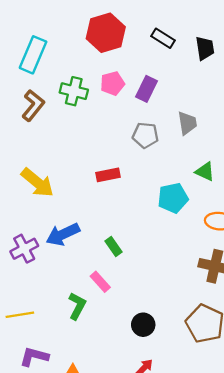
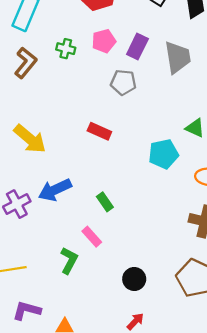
green cross: (74, 91) -> (66, 49), size x0.7
gray trapezoid: (187, 123) -> (178, 57), moved, size x1.4
gray pentagon: (145, 135) -> (123, 82), moved
red rectangle: (108, 175) -> (99, 131), turned 35

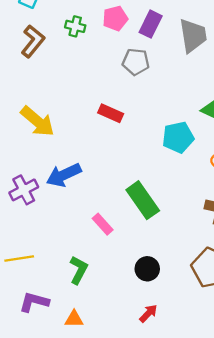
green rectangle: (105, 202) -> (143, 200), moved, size x1.8
green L-shape: (69, 261) -> (79, 270), moved

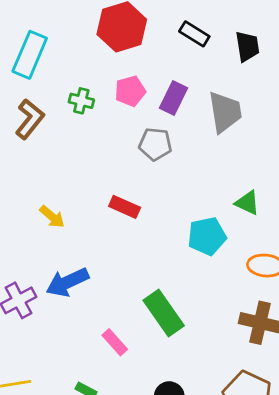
yellow arrow: (37, 121) -> (52, 217), moved, size x0.6

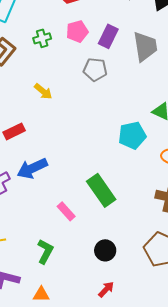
green cross: (81, 101) -> (42, 38), turned -30
red rectangle: (125, 207) -> (14, 131), moved, turned -50
yellow arrow: (52, 217) -> (43, 91), moved

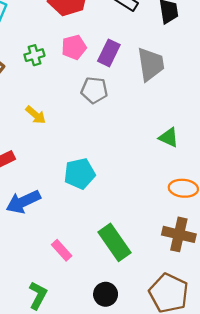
cyan pentagon: (132, 135) -> (80, 174), moved
green rectangle: (101, 190) -> (115, 242), moved

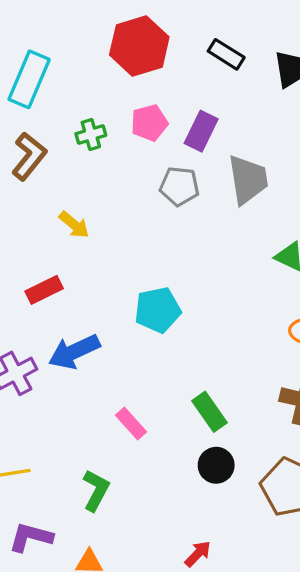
gray trapezoid: (151, 64) -> (248, 180), moved
yellow arrow: (36, 115) -> (74, 225), moved
green rectangle: (115, 242) -> (209, 412), size x0.7
black circle: (106, 294) -> (216, 465), moved

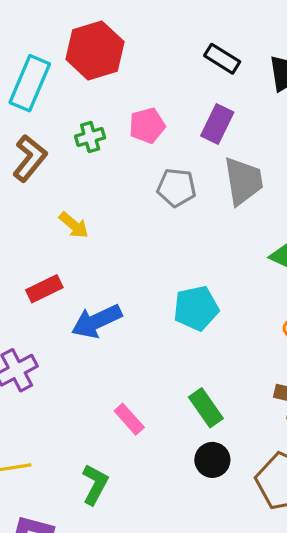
red hexagon: (139, 46) -> (95, 51), moved
purple rectangle: (201, 131) -> (217, 124), moved
cyan pentagon: (158, 310) -> (196, 308), moved
blue arrow: (74, 352) -> (97, 321), moved

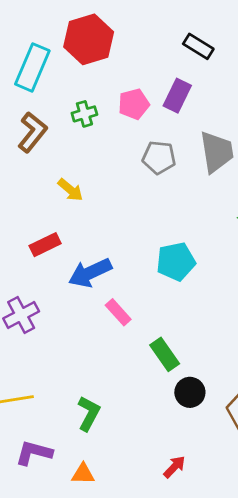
purple rectangle: (217, 124) -> (177, 96), moved
green rectangle: (206, 408) -> (165, 354), moved
pink rectangle: (129, 419) -> (118, 312), moved

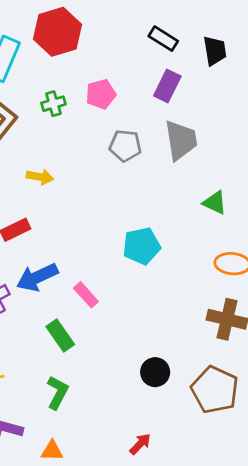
purple rectangle: (177, 96) -> (167, 86), moved
yellow arrow: (70, 190) -> (40, 177), turned -30
blue arrow: (90, 273) -> (37, 277), moved
green rectangle: (165, 354) -> (60, 336), moved

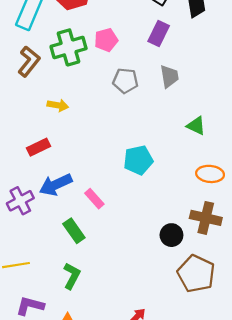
green cross: (53, 104) -> (69, 47), size x1.8
gray trapezoid: (181, 140) -> (169, 76), size x0.7
black circle: (155, 372) -> (171, 235), moved

